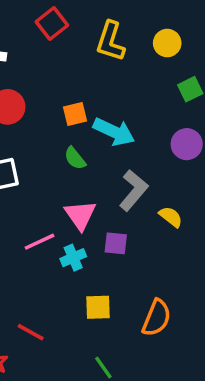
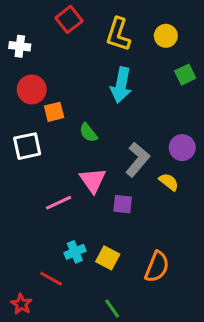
orange square: (75, 114) -> (54, 112), moved
cyan arrow: (114, 132) -> (121, 85), moved, turned 76
purple circle: (187, 144) -> (182, 148), moved
cyan cross: (73, 258) -> (75, 252), moved
yellow square: (98, 307) -> (108, 258), turned 30

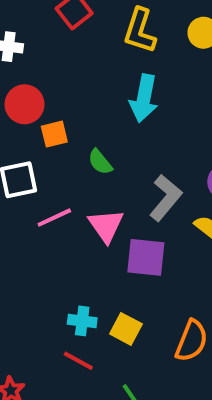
pink line: (59, 203) -> (54, 218), moved
purple square: (123, 204) -> (146, 257), size x1.5
cyan cross: (75, 252) -> (82, 321), turned 30
red line: (51, 279) -> (78, 361), moved

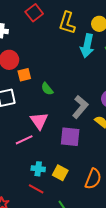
cyan arrow: (144, 98) -> (87, 46), moved
pink line: (54, 218) -> (24, 140), moved
pink triangle: (106, 226) -> (39, 121), moved

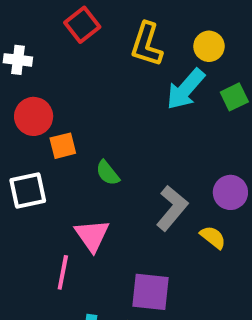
cyan arrow: (87, 46) -> (186, 89), turned 30
purple square: (70, 137) -> (151, 292), moved
pink line: (24, 140) -> (63, 272), turned -54

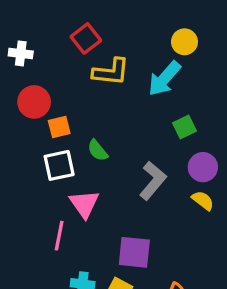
red square: (82, 25) -> (86, 38), moved
yellow L-shape: (147, 44) -> (111, 72), moved, turned -102
green square: (234, 97) -> (184, 127), moved
white square: (28, 191) -> (59, 165), moved
yellow semicircle: (213, 237) -> (203, 201), moved

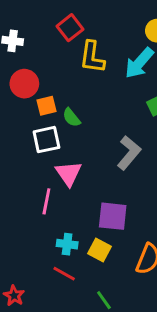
yellow L-shape: (111, 72) -> (92, 57), turned 92
green semicircle: (98, 150) -> (71, 117), moved

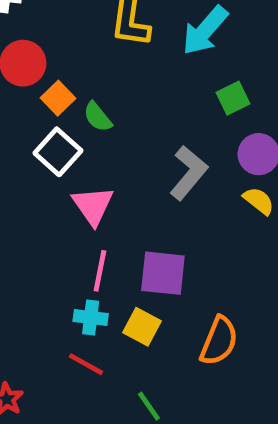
orange square: (46, 106) -> (58, 98), turned -30
white square: (46, 140) -> (58, 152), turned -36
pink line: (46, 201) -> (100, 271), moved

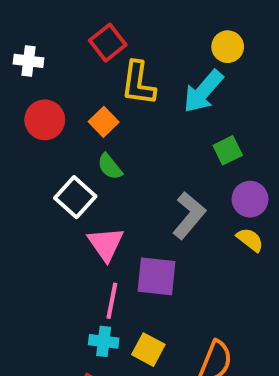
orange square: (58, 98) -> (104, 122), moved
purple square: (163, 273) -> (157, 276), moved

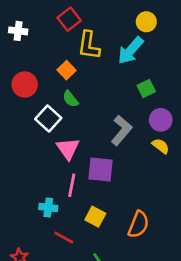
red circle: (45, 120) -> (25, 85), moved
cyan cross: (104, 341) -> (48, 207), moved

